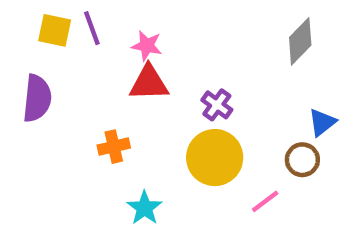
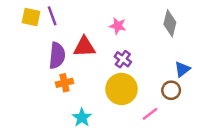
gray diamond: (300, 41) -> (170, 23), turned -30
pink star: (147, 46) -> (118, 26), moved
purple semicircle: (37, 98) -> (57, 56), moved

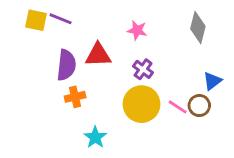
purple line: (52, 16) -> (61, 19), turned -48
pink line: (150, 114) -> (178, 107), moved, turned 70

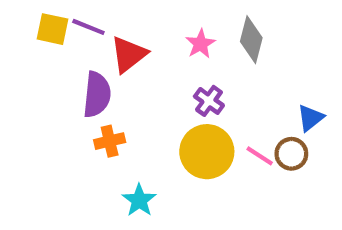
gray diamond: (198, 27) -> (251, 40), moved
pink star: (137, 30) -> (200, 44), turned 30
red triangle: (98, 55) -> (129, 54), moved, turned -36

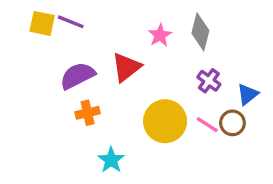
red triangle: (129, 54) -> (126, 67), moved
purple semicircle: (97, 95) -> (77, 76), turned -123
purple cross: (209, 101) -> (209, 81), moved

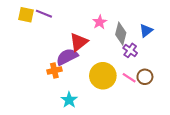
gray diamond: (200, 32) -> (121, 34), moved
purple semicircle: (77, 76) -> (67, 57), moved
blue triangle: (248, 94) -> (146, 31), moved

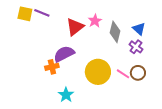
blue triangle: (146, 31) -> (139, 29), turned -40
red triangle: (79, 42) -> (75, 27), moved
purple cross: (130, 50) -> (136, 47), moved

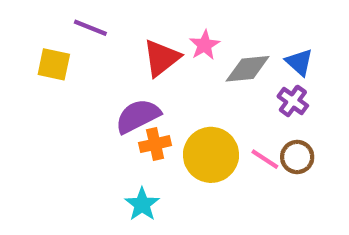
yellow square: (25, 14) -> (54, 64), moved
gray diamond: (115, 32) -> (248, 69), turned 70
orange cross: (52, 67) -> (155, 144), moved

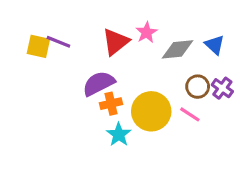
purple line: (90, 28) -> (58, 42), moved
purple cross: (293, 101) -> (222, 88), moved
brown circle: (297, 157) -> (198, 87), moved
cyan star: (142, 204) -> (119, 135), moved

